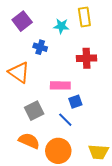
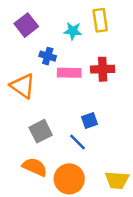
pink rectangle: (60, 85) -> (69, 73), moved

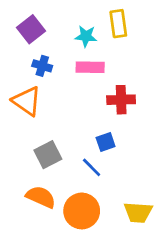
blue cross: (48, 56) -> (42, 66), moved
red cross: (103, 69) -> (121, 100), moved
pink rectangle: (69, 73) -> (90, 67), moved

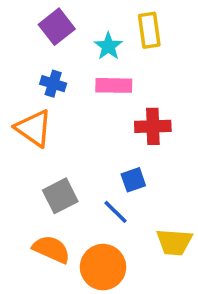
purple square: (31, 29) -> (57, 27), moved
cyan star: (86, 36) -> (108, 46), turned 30
yellow trapezoid: (138, 212) -> (174, 242), moved

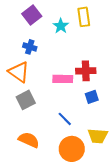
pink rectangle: (114, 85) -> (63, 79), moved
blue square: (133, 180) -> (92, 97), moved
gray square: (60, 196) -> (26, 100), moved
orange circle: (103, 267) -> (72, 149), moved

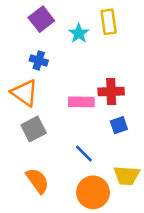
orange semicircle: (29, 140) -> (37, 181), turned 30

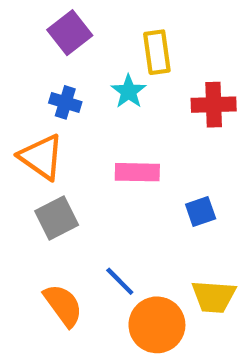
yellow rectangle: (109, 22) -> (157, 52), moved
cyan star: (79, 33) -> (129, 91), moved
red cross: (111, 92) -> (214, 105), moved
blue line: (84, 154) -> (120, 281), moved

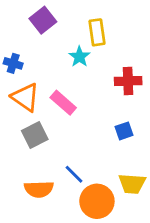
blue cross: (65, 102) -> (13, 63), moved
red cross: (214, 105) -> (128, 81), moved
pink rectangle: (137, 172) -> (63, 103), moved, turned 40
orange semicircle: (63, 305) -> (39, 189), turned 124

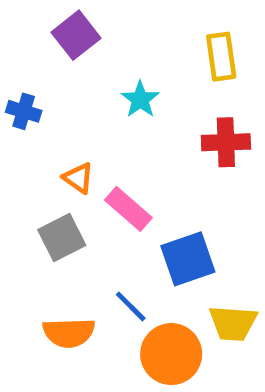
yellow rectangle: (97, 32) -> (221, 57), moved
orange triangle: (25, 97) -> (78, 178), moved, size x0.6
pink rectangle: (63, 103) -> (128, 209), moved
blue square: (124, 131) -> (188, 259), moved, size x1.6

